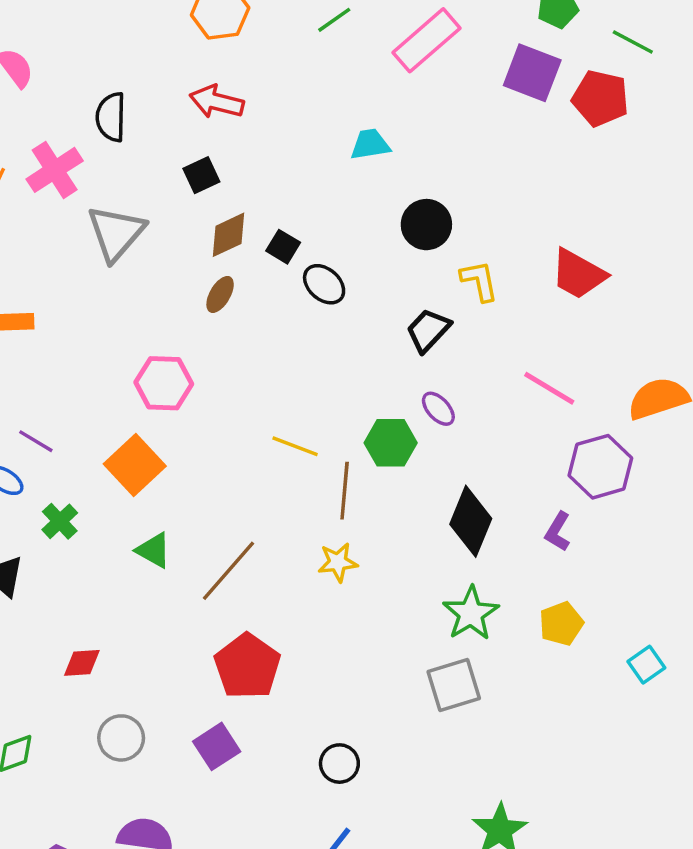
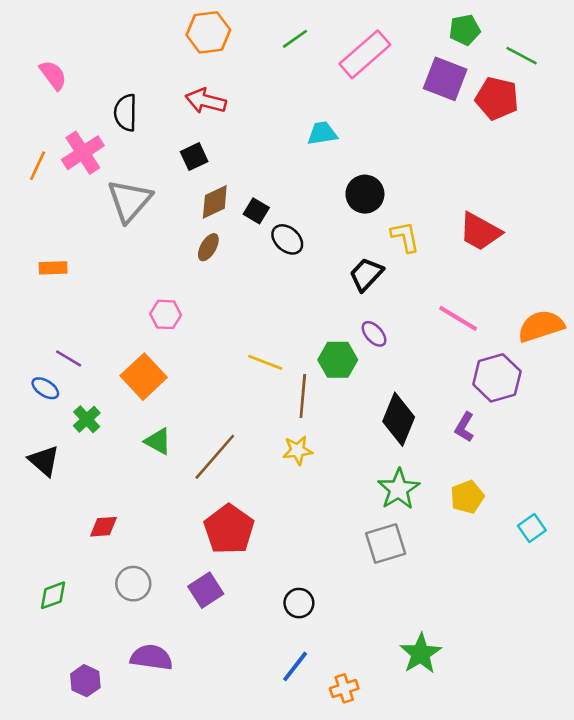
pink hexagon: (164, 383) -> (166, 314), size x0.7

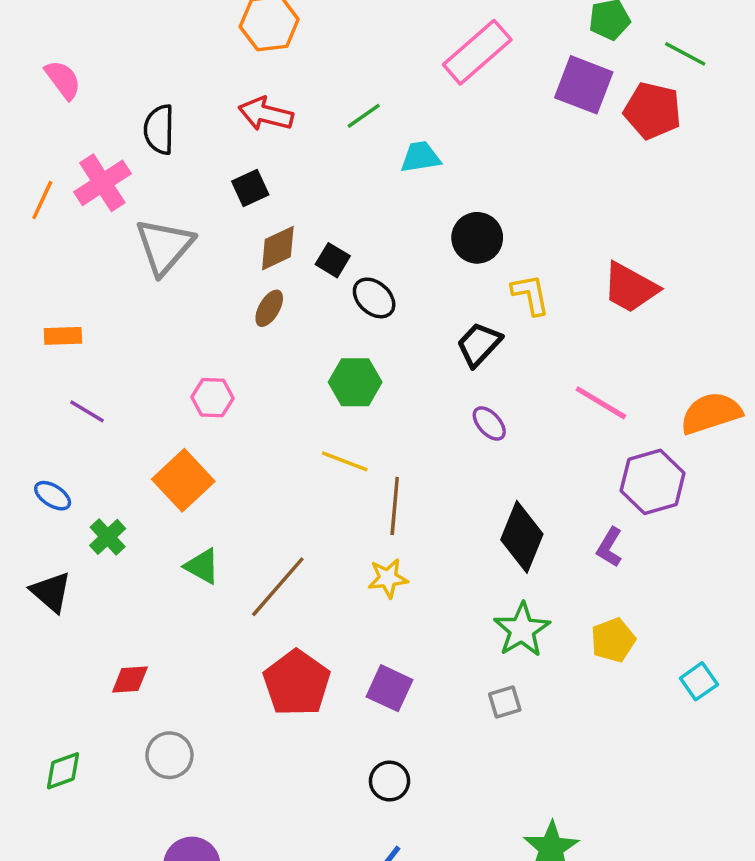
green line: (295, 39) -> (364, 116), moved
purple line: (69, 358) -> (87, 411), moved
green hexagon: (338, 360) -> (355, 382), moved
gray square: (386, 544) -> (505, 702), size x0.6
purple square: (206, 590) -> (390, 688), moved, turned -32

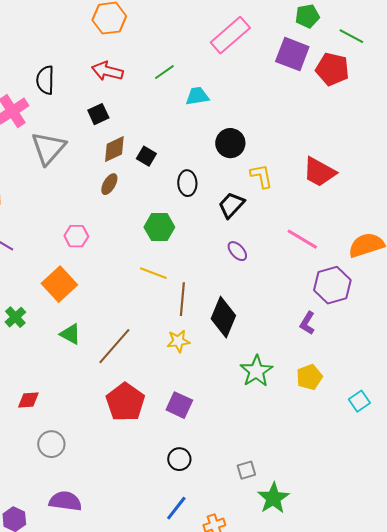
black ellipse: (374, 298) -> (187, 183), moved, turned 45
black diamond: (522, 537) -> (223, 317), moved
gray square: (505, 702) -> (246, 470), moved

